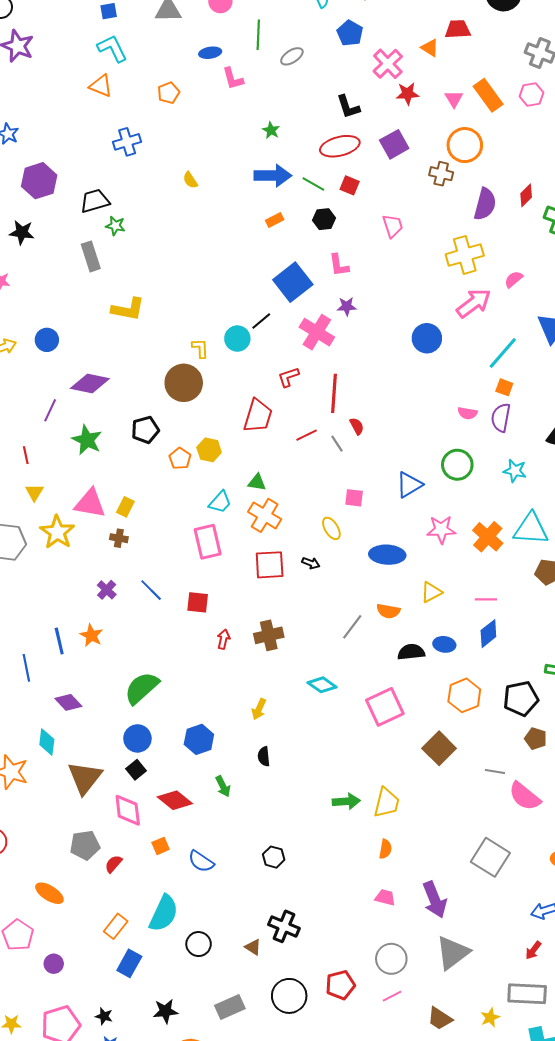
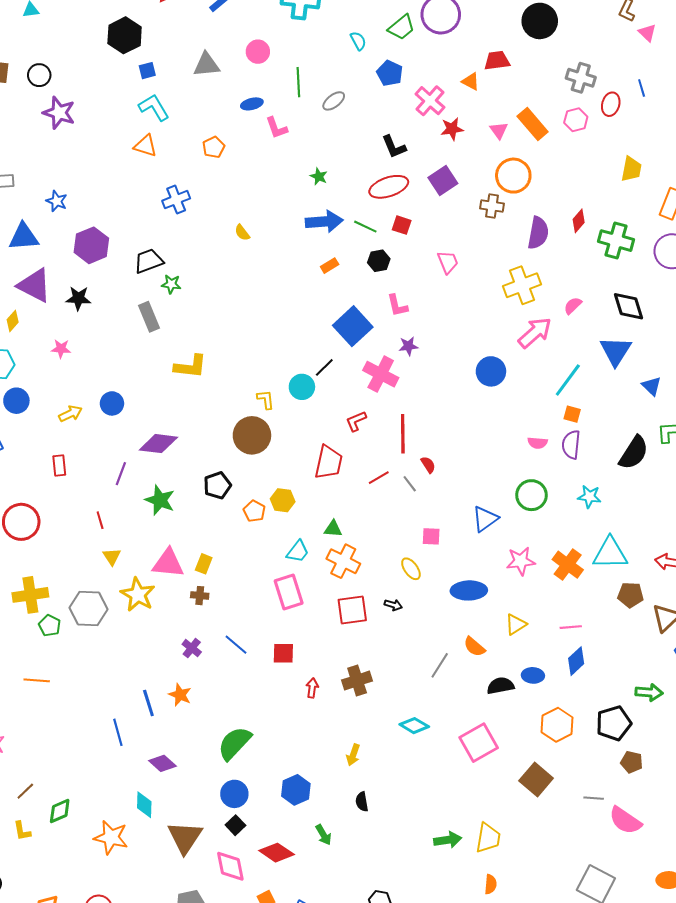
orange semicircle: (388, 611) -> (474, 647), turned 35

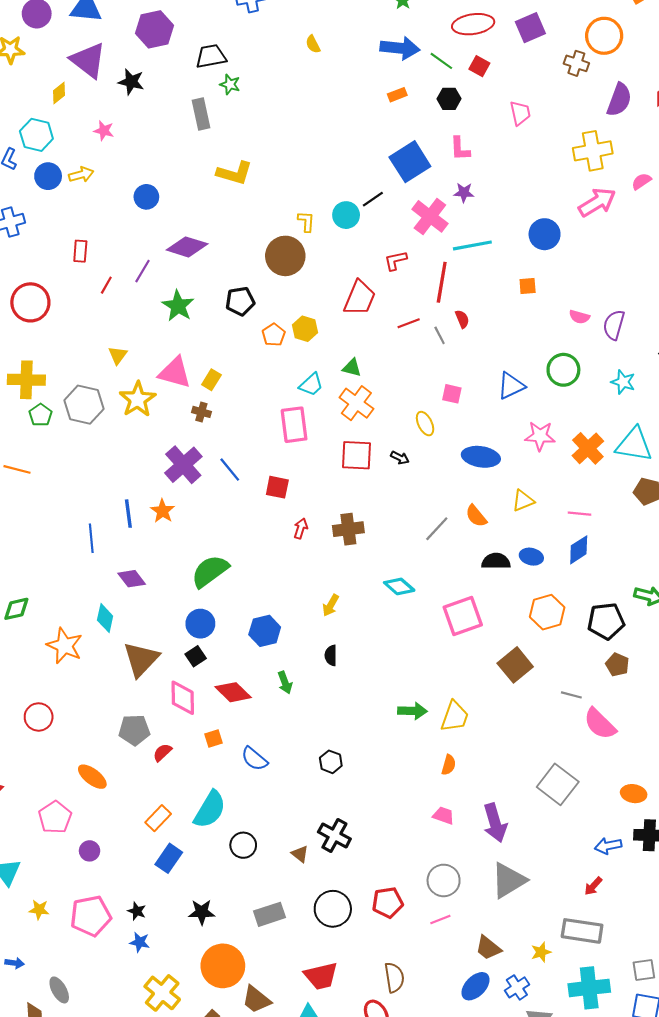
cyan line: (568, 380) -> (472, 245), moved, turned 33
yellow arrow: (70, 414) -> (81, 175), moved
orange square: (572, 414) -> (528, 286), moved, turned -30
red line: (100, 520) -> (106, 285), moved, turned 36
purple cross: (192, 648) -> (183, 465), size x1.8

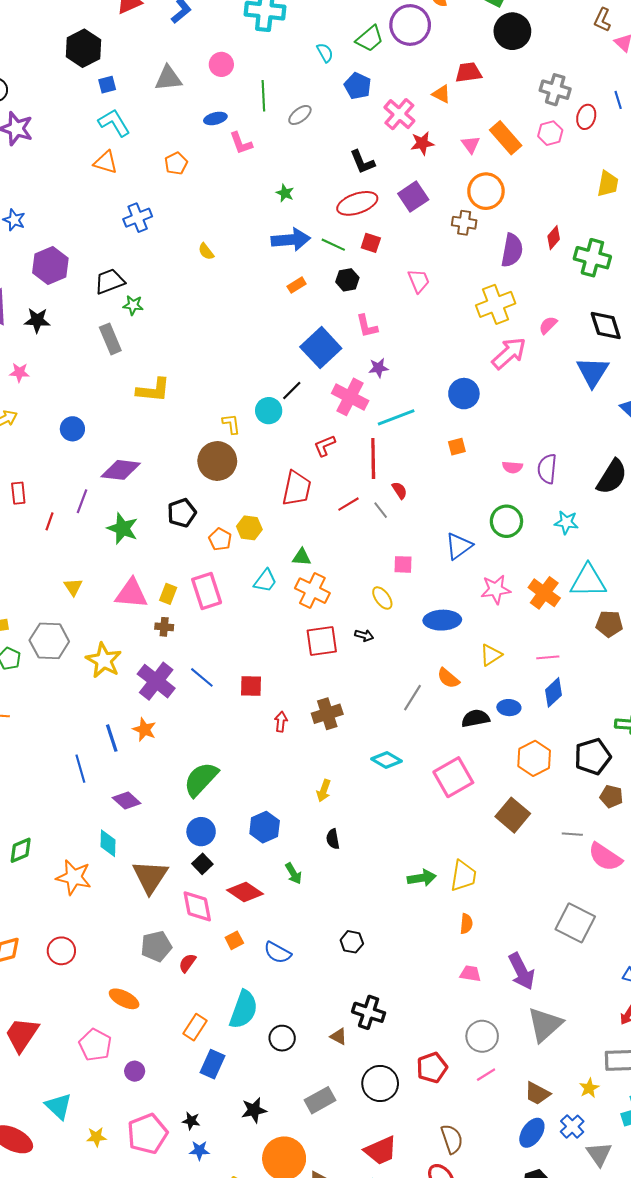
yellow star: (138, 399) -> (104, 660), moved
pink rectangle: (294, 425) -> (207, 591), moved

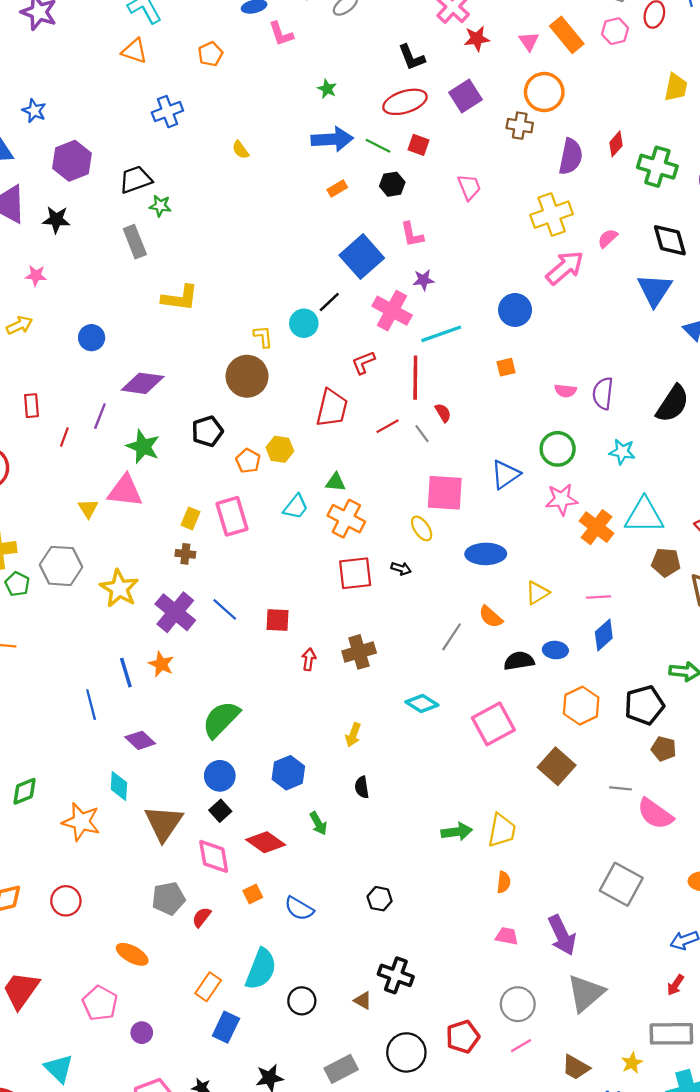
pink square: (403, 564) -> (445, 493), size x1.8
pink star: (496, 589) -> (562, 499), moved
pink triangle: (131, 594) -> (125, 491), moved

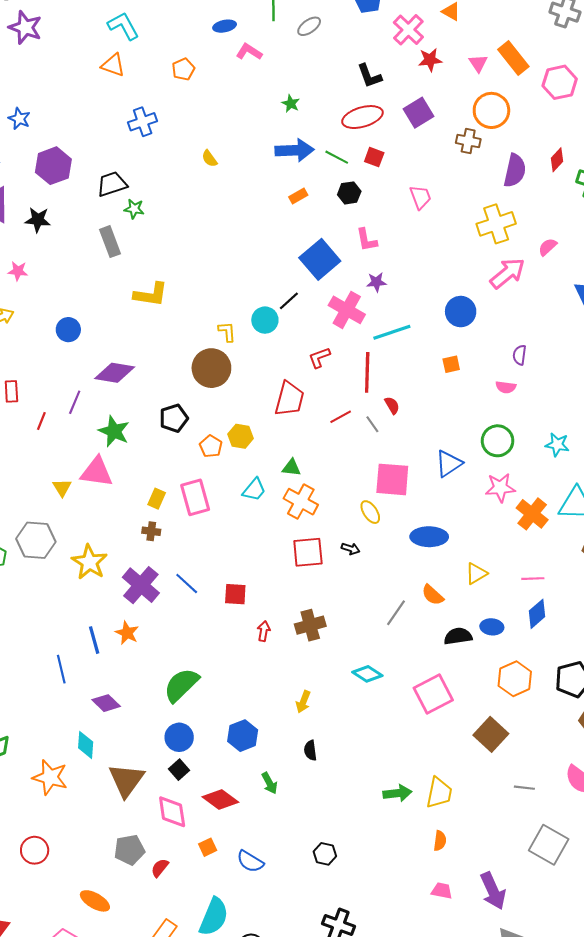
pink hexagon: (615, 31) -> (560, 82), moved, size x1.4
pink L-shape: (281, 34) -> (249, 52), turned 140
purple semicircle: (603, 393) -> (520, 355), moved, size x0.7
gray line: (620, 788) -> (524, 788), moved

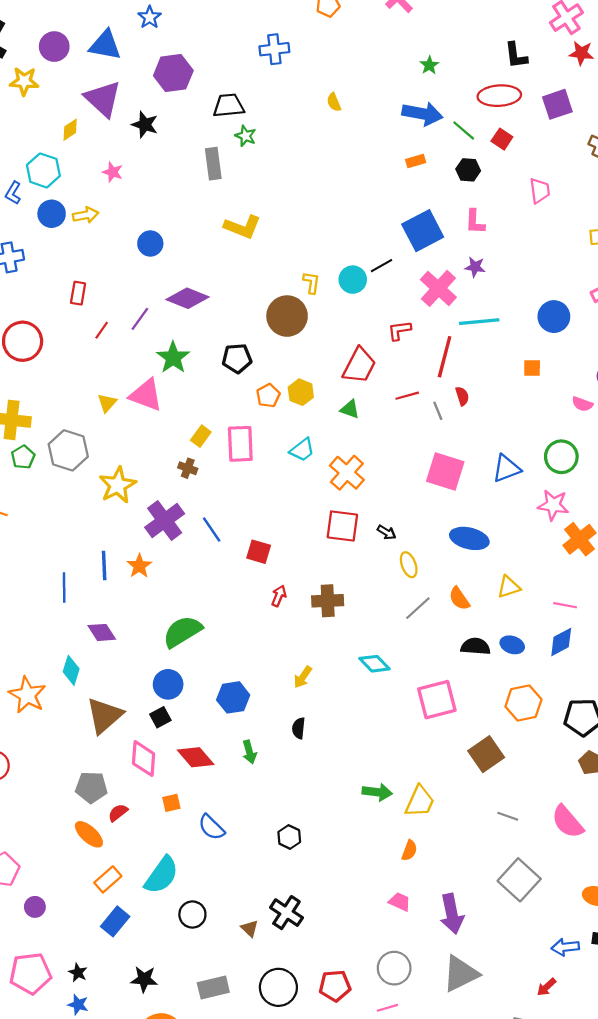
green triangle: (291, 468) -> (350, 409), moved
yellow ellipse: (370, 512) -> (409, 565), moved
orange ellipse: (95, 901) -> (89, 834), moved

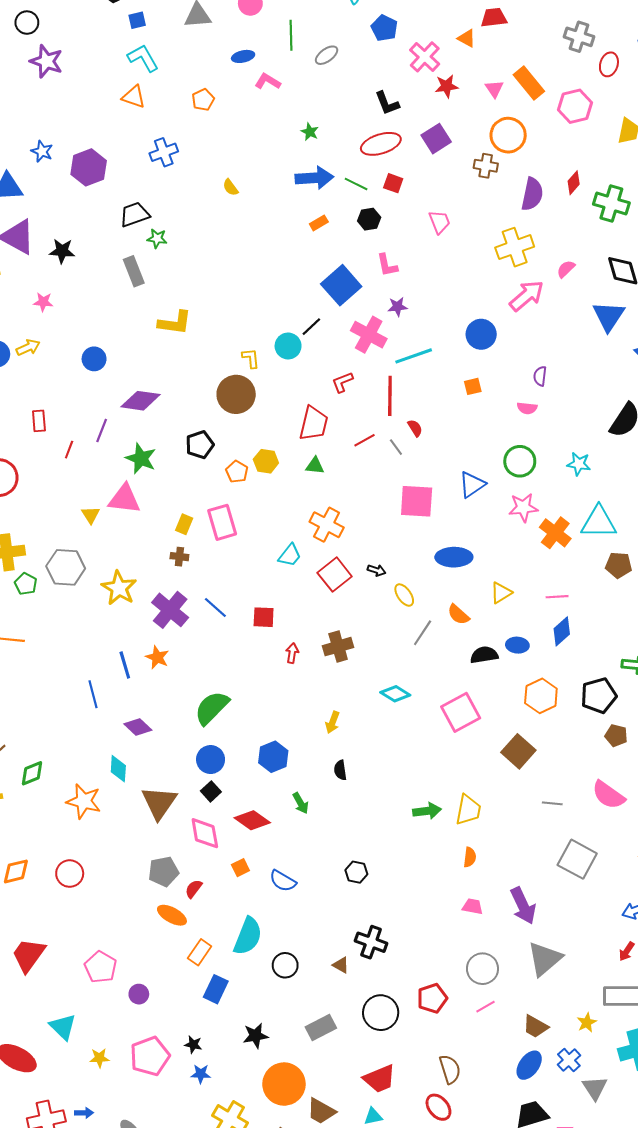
purple hexagon: (173, 73) -> (89, 167), moved
cyan trapezoid: (302, 450) -> (290, 555), moved
red square: (342, 526) -> (335, 575), turned -32

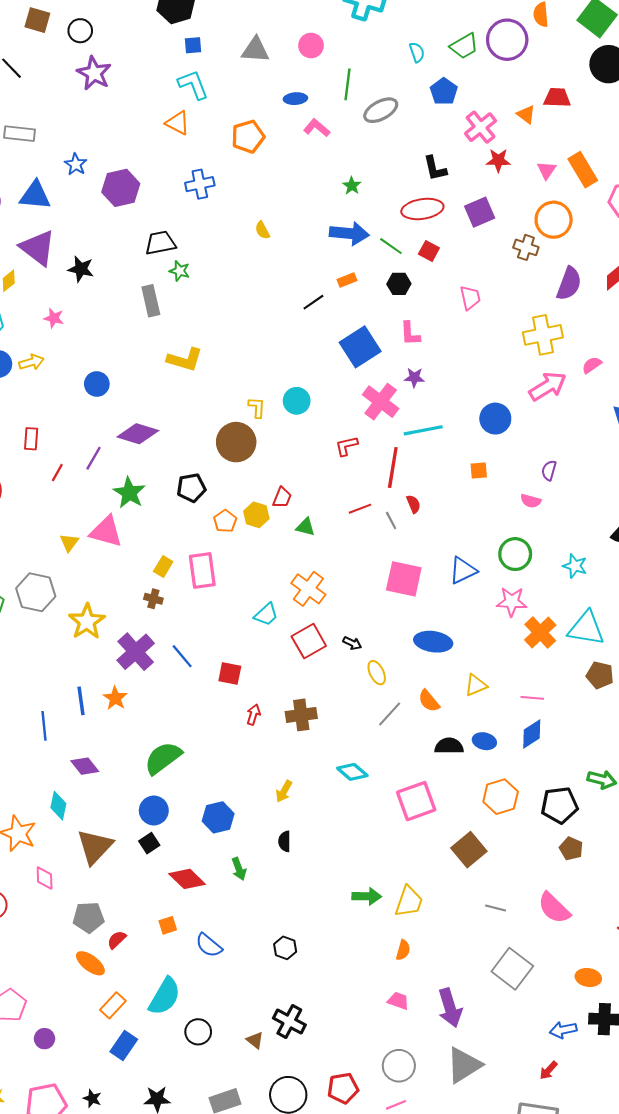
gray ellipse: (327, 55) -> (381, 110), size x1.4
orange pentagon: (203, 100) -> (248, 137), size x1.4
black line: (311, 327) -> (313, 302), moved
red trapezoid: (314, 423) -> (282, 498), moved, size x0.6
pink diamond: (205, 833) -> (45, 878), moved, size x0.7

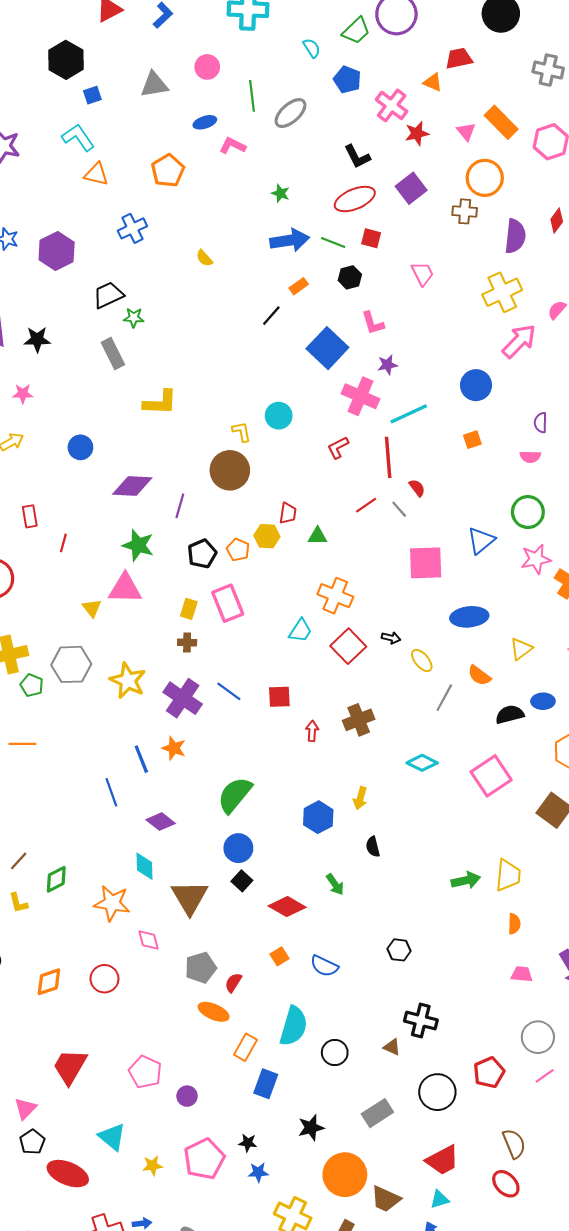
cyan L-shape: (193, 85) -> (78, 137), moved
purple line: (93, 458) -> (180, 506), moved
black pentagon: (191, 488) -> (202, 554), moved
blue hexagon: (218, 817) -> (318, 817), moved

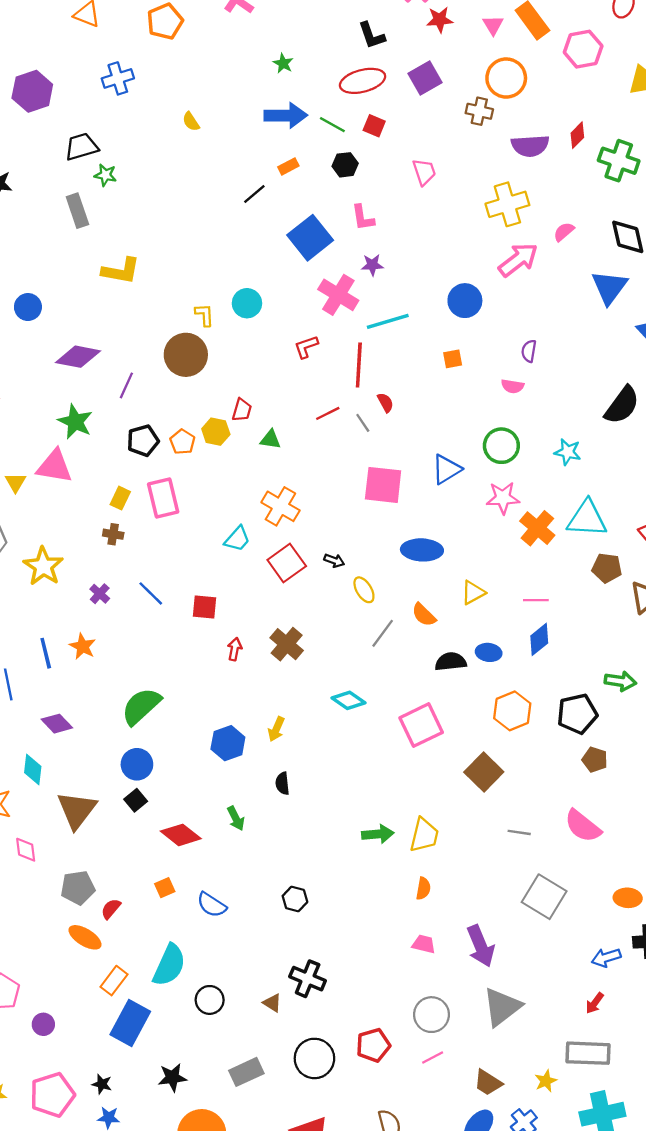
purple semicircle: (515, 236) -> (530, 146), turned 72
purple cross: (183, 698) -> (100, 594), size x0.5
brown cross: (359, 720) -> (287, 644), turned -36
blue rectangle: (266, 1084) -> (130, 1023), size x1.4

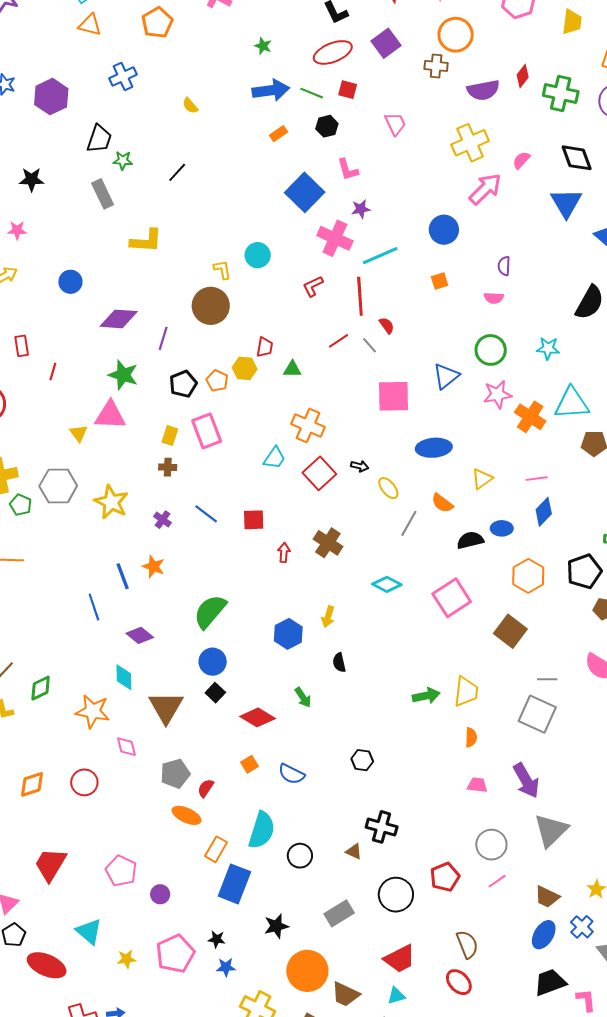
black trapezoid: (81, 147) -> (99, 139), turned 132
black line: (254, 194) -> (177, 172), moved
gray square: (544, 897) -> (537, 714), moved

